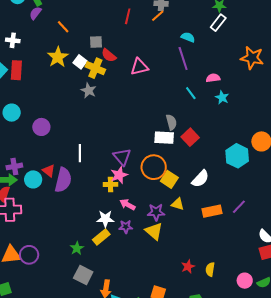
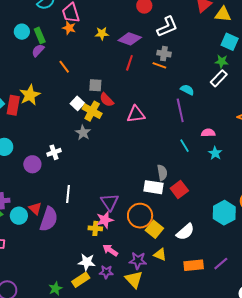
orange line: (158, 16) -> (159, 65), turned 56
white cross: (13, 40) -> (54, 152), moved, turned -32
yellow star: (58, 57) -> (30, 95), moved

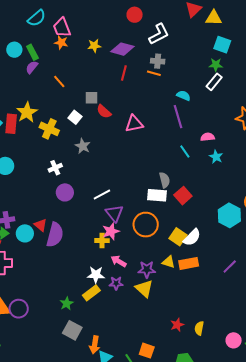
yellow cross: (92, 111) -> (49, 129), moved
purple circle: (32, 164) -> (65, 192), moved
white line: (68, 194) -> (102, 195), moved, turned 60
yellow square: (154, 229) -> (178, 237), moved
orange rectangle: (194, 265) -> (189, 263), moved

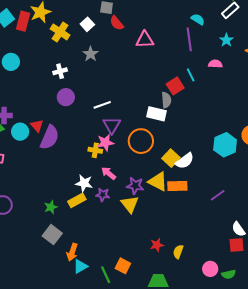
cyan star: (216, 157) -> (226, 40), moved
red square: (183, 196) -> (175, 86), moved
yellow triangle: (169, 262) -> (158, 182), size x1.5

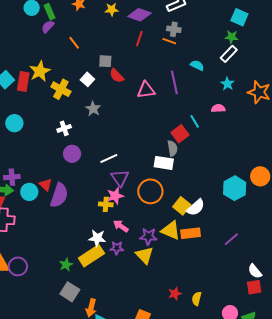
purple line: (189, 39) -> (174, 82), moved
yellow rectangle: (77, 200) -> (91, 256), size x1.4

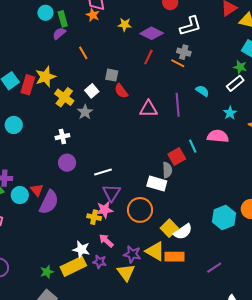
pink semicircle: (218, 108) -> (218, 136), size x1.5
gray star: (93, 109) -> (85, 112), moved

